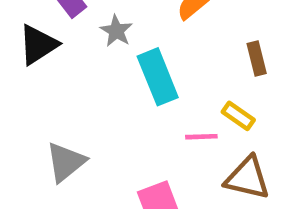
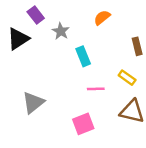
cyan rectangle: (158, 77) -> (83, 56), size x0.7
pink line: (201, 137) -> (96, 89), moved

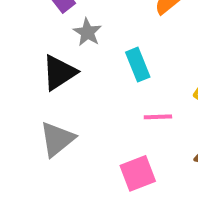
gray star: (61, 31) -> (87, 32), moved
black triangle: (18, 39) -> (59, 73), moved

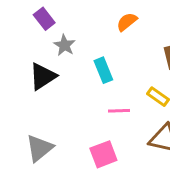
gray triangle: (57, 139) -> (40, 148), moved

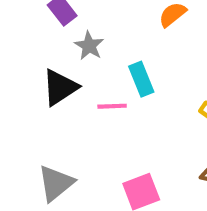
pink line: (119, 111) -> (112, 106), moved

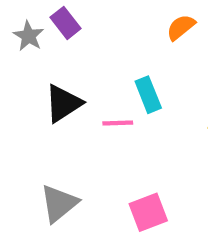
gray star: (89, 46) -> (29, 36), moved

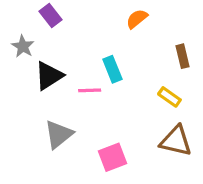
gray star: (29, 36) -> (23, 46), moved
gray triangle: (59, 203) -> (59, 134), moved

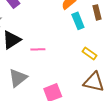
brown rectangle: (182, 56) -> (97, 12), moved
cyan rectangle: (112, 69) -> (78, 21), moved

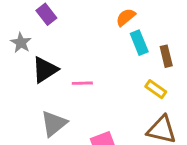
brown rectangle: (97, 12) -> (166, 56), moved

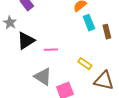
yellow rectangle: (156, 89) -> (85, 64), moved
gray triangle: (54, 124) -> (43, 77), moved, turned -48

